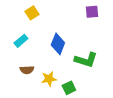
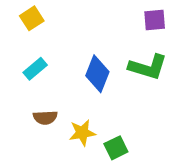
yellow square: (32, 13) -> (32, 18), moved
green L-shape: (86, 60) -> (148, 67), moved

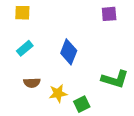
yellow square: (32, 18) -> (22, 13), turned 35
green L-shape: (148, 67) -> (115, 79), moved

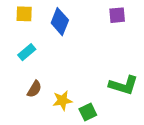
blue diamond: (69, 52) -> (60, 22), moved
brown semicircle: (32, 83) -> (34, 89), turned -56

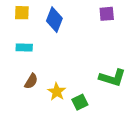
cyan rectangle: (27, 52) -> (24, 48), turned 42
yellow star: (62, 100) -> (57, 92), turned -30

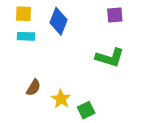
cyan rectangle: (24, 48) -> (26, 36), moved
green L-shape: (112, 78) -> (110, 58), moved

